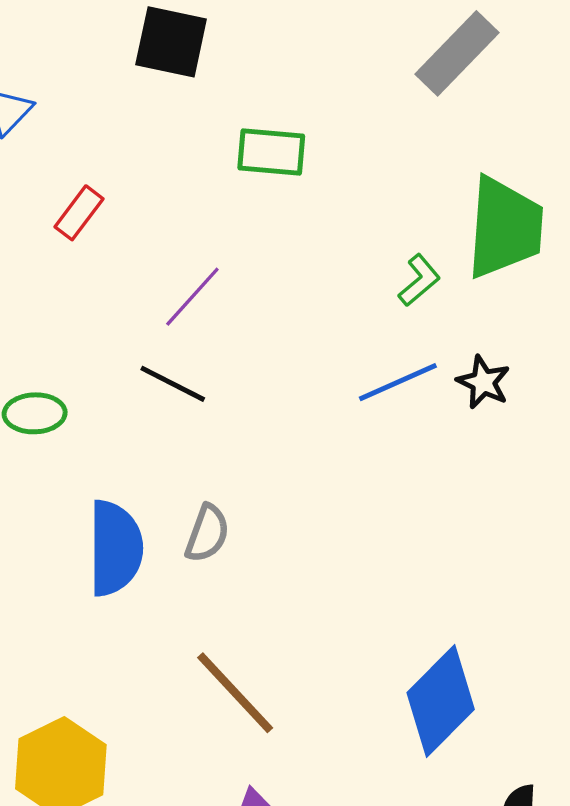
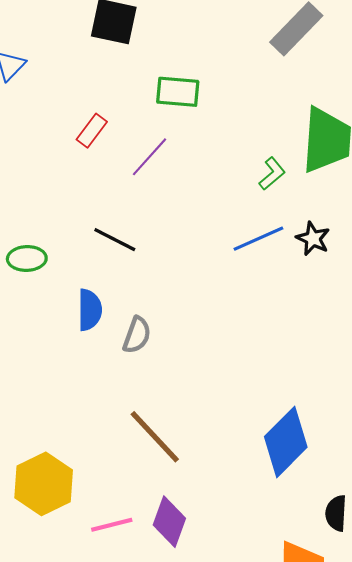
red rectangle: (79, 213) -> (92, 131), moved
purple line: (192, 297) -> (149, 157), moved
blue semicircle: (115, 548) -> (90, 310), moved, size x0.7

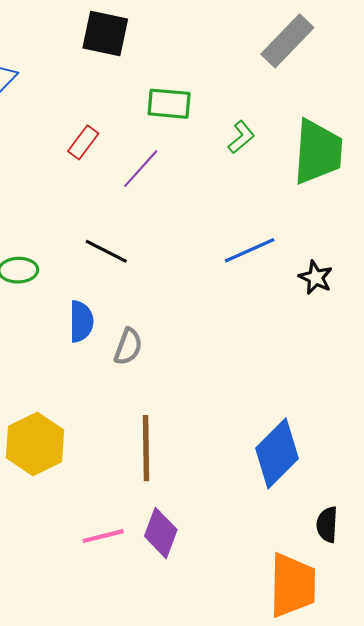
green L-shape: (272, 174) -> (241, 137), moved
black star: (313, 239) -> (316, 277), moved
brown line: (155, 437) -> (146, 448), turned 42
yellow hexagon: (44, 484) -> (35, 444), moved

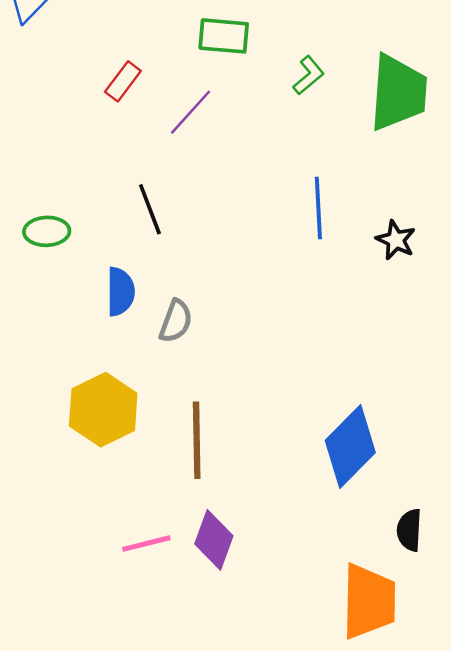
blue line: (250, 250) -> (318, 208), turned -69
black line: (106, 251) -> (150, 209), turned 42
yellow hexagon: (35, 444) -> (103, 410), moved

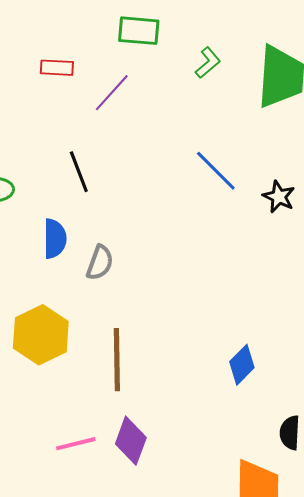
red rectangle: (123, 81) -> (57, 68), turned 56
blue line: (318, 208) -> (216, 171), turned -42
blue diamond: (350, 446) -> (242, 365), size x0.6

